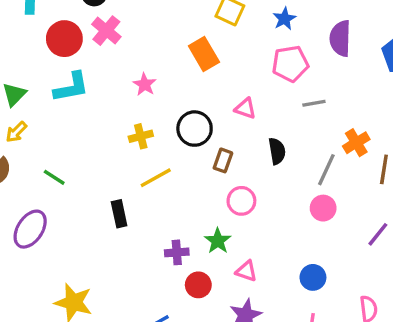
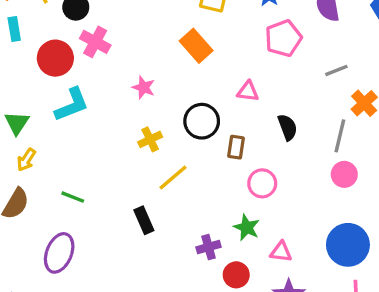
gray line: (314, 103) -> (336, 70), moved
blue circle: (313, 277) -> (348, 245), size x1.6

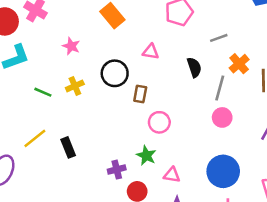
black semicircle: (288, 127) -> (194, 67), moved
yellow line: (173, 177) -> (35, 138), moved
green line: (73, 197) -> (43, 92), moved

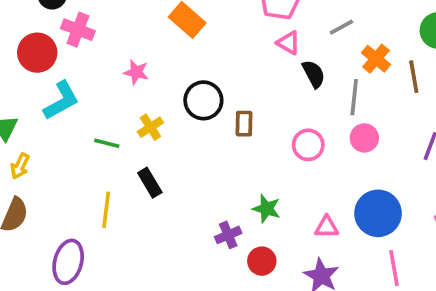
pink triangle: (151, 52) -> (289, 43), moved, turned 30
pink circle: (159, 122) -> (308, 145), moved
yellow line: (35, 138) -> (106, 210), turned -35
black rectangle: (68, 147) -> (150, 183), moved
pink triangle: (172, 175) -> (327, 227), moved

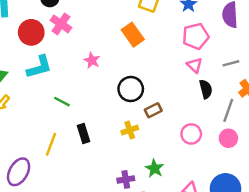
brown rectangle: (244, 124) -> (153, 110), turned 49
yellow cross: (150, 127) -> (130, 130), moved

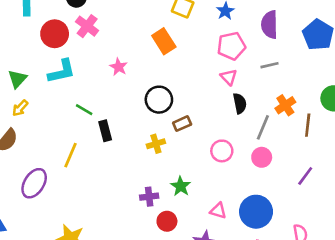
gray line: (231, 63) -> (270, 65), moved
black rectangle: (83, 134) -> (105, 131), moved

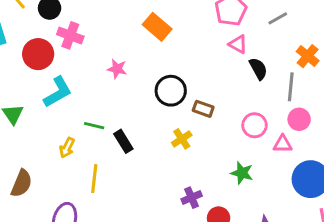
yellow arrow: (20, 108) -> (67, 148), moved
brown rectangle: (182, 124) -> (203, 109), turned 60
green star: (181, 186) -> (242, 173), moved
pink triangle: (218, 211) -> (283, 144), moved

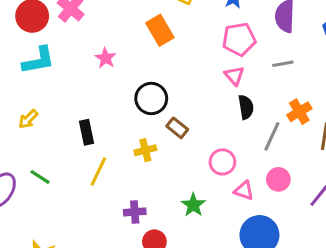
pink circle: (299, 119) -> (278, 179), moved
green line: (94, 126) -> (40, 177), moved
yellow line: (94, 179) -> (98, 172), moved

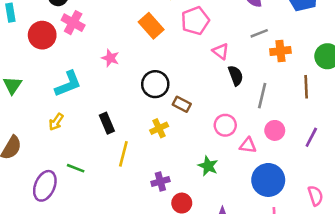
pink pentagon: (239, 39) -> (195, 21), moved
cyan L-shape: (38, 60) -> (68, 84), moved
orange cross: (299, 112) -> (280, 51), moved, turned 36

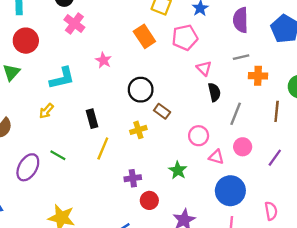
red circle: (42, 35) -> (26, 41), moved

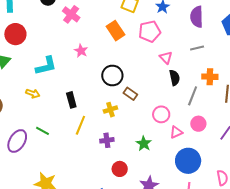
pink cross: (74, 24) -> (71, 14), moved
orange cross: (258, 76) -> (210, 77), moved
yellow arrow: (46, 111) -> (33, 93), turned -112
pink triangle: (216, 157) -> (176, 132), turned -40
purple cross: (133, 178) -> (107, 140), moved

